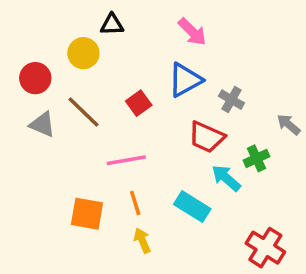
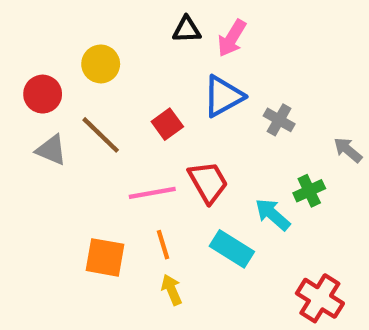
black triangle: (112, 25) -> (187, 30), moved
pink arrow: (192, 32) -> (232, 38), turned 76
red trapezoid: (207, 137) -> (208, 182), moved, turned -144

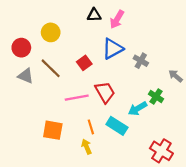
green cross: (309, 191) -> (156, 97), turned -32
cyan arrow: (273, 214) -> (138, 108), turned -72
orange line: (163, 245) -> (91, 127), moved

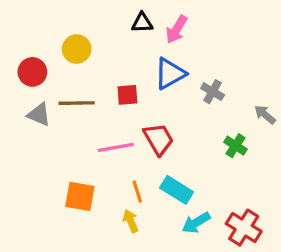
red square: (84, 63) -> (127, 95), turned 32
brown line: (51, 68) -> (77, 103), turned -45
cyan arrow: (138, 108) -> (196, 223), moved

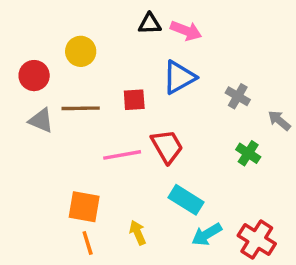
pink arrow: (177, 29) -> (186, 31), turned -100
gray cross: (213, 92) -> (238, 96), moved
orange line: (137, 192) -> (88, 243), moved

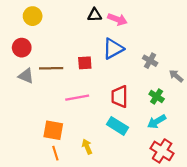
yellow circle: (81, 51) -> (33, 16), moved
red trapezoid: (167, 146) -> (120, 97), moved, turned -150
cyan arrow: (207, 234) -> (157, 122), moved

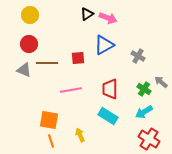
black triangle: (95, 15) -> (87, 14), turned -32
red circle: (22, 48) -> (29, 44), moved
gray arrow: (176, 76) -> (161, 82), moved

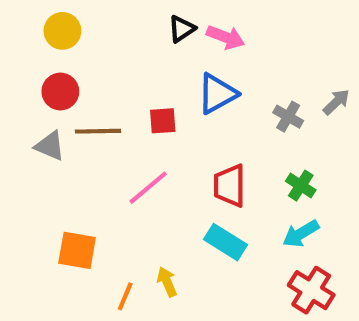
gray arrow: (161, 82) -> (336, 102), moved, turned 96
pink line: (71, 90) -> (148, 188), turned -30
orange square: (49, 120) -> (77, 250), moved
orange line: (51, 141) -> (125, 296), moved, turned 40

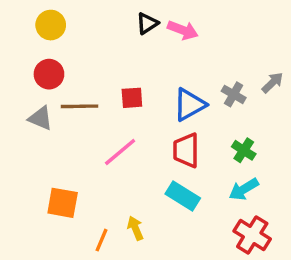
blue triangle: (217, 94) -> (190, 105), moved

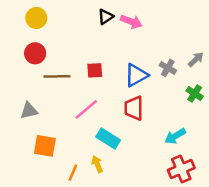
gray triangle: (41, 118) -> (29, 111), moved, turned -36
green cross: (244, 150) -> (195, 94), moved
cyan rectangle: (183, 196) -> (108, 139), moved
red cross: (252, 235) -> (181, 169), turned 35

